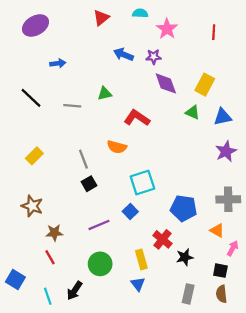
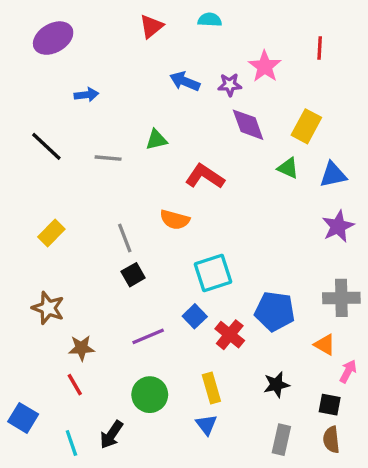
pink star: (167, 29) -> (265, 66), moved
red cross: (162, 239) -> (230, 335), moved

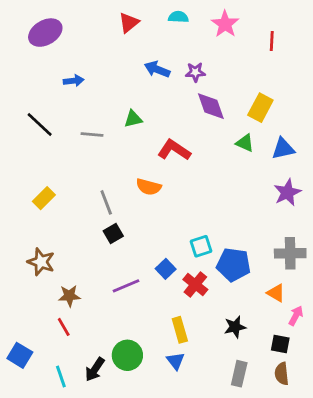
pink star: (265, 66) -> (225, 24), moved
cyan square: (213, 273) -> (201, 246), moved, size x0.7
green circle: (150, 395) -> (127, 355), moved

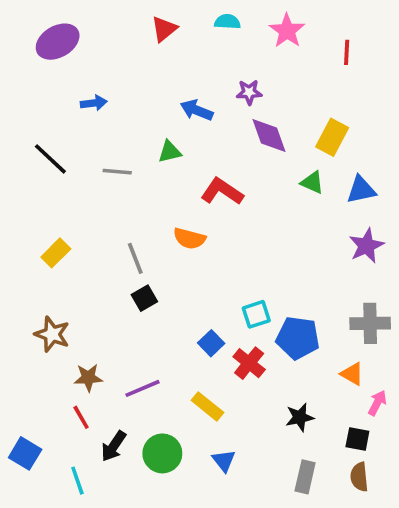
blue arrow: (157, 69) -> (197, 110), moved
purple line: (126, 286) -> (142, 388), moved
yellow rectangle: (180, 330) -> (208, 406), moved, turned -35
black arrow: (95, 369) -> (114, 446), moved

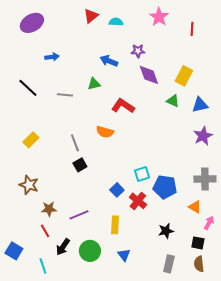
cyan semicircle: (227, 22) -> (116, 22), moved
yellow rectangle: (208, 406) -> (115, 225), turned 54

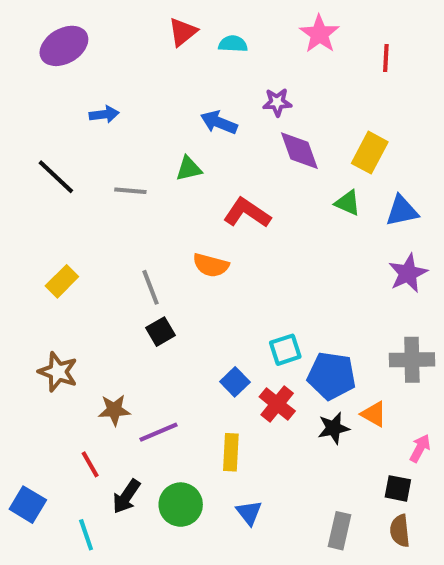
orange triangle: (195, 207) -> (374, 414), moved
brown star: (49, 209) -> (114, 410), moved
black star: (166, 231) -> (334, 428), moved

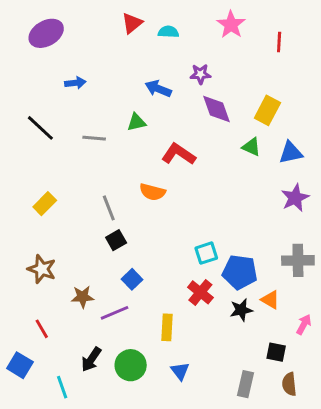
blue square: (235, 382) -> (132, 279), moved
red line: (90, 464) -> (42, 329), moved
black square: (398, 488) -> (276, 352), moved

